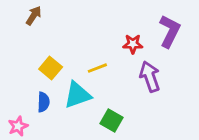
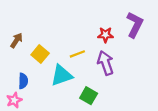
brown arrow: (34, 16) -> (16, 40), moved
purple arrow: (150, 77) -> (105, 63), moved
blue semicircle: (44, 102) -> (23, 81), moved

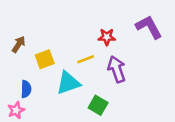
purple L-shape: (135, 25) -> (149, 27), turned -55
red star: (105, 35) -> (107, 37), moved
yellow square: (40, 54) -> (45, 59), turned 30

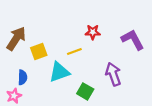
purple L-shape: (149, 27) -> (133, 40), moved
brown arrow: (19, 44) -> (16, 39), size x1.6
purple arrow: (117, 69) -> (113, 74), moved

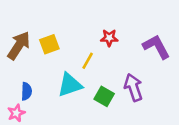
yellow square: (39, 52) -> (49, 44), moved
yellow line: (74, 52) -> (88, 61), turned -40
green square: (85, 91) -> (104, 96), moved

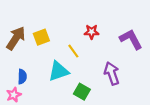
yellow line: (88, 61) -> (73, 51), turned -64
green square: (104, 96) -> (82, 92), moved

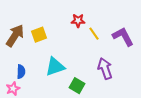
red star: (92, 32) -> (78, 21), moved
yellow line: (73, 51) -> (94, 34), moved

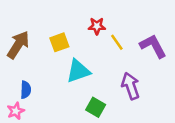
yellow square: (39, 35) -> (59, 42), moved
cyan triangle: (55, 67) -> (78, 71), moved

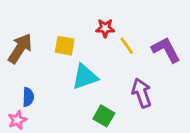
yellow square: (59, 42) -> (65, 46), turned 30

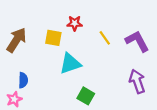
red star: (105, 28) -> (75, 23), moved
purple arrow: (142, 93) -> (137, 81), moved

